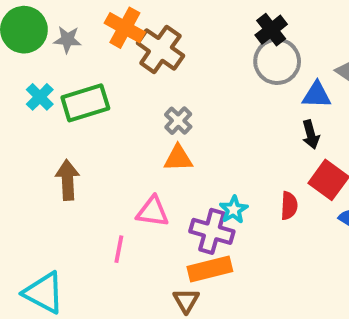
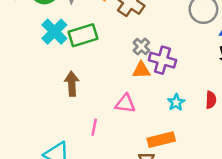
cyan cross: (40, 97) -> (54, 32), size x1.5
purple cross: (212, 231) -> (162, 60), moved
pink line: (119, 249) -> (94, 127), moved

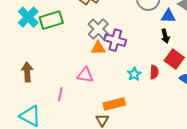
gray cross: (141, 46) -> (98, 29), size x1.5
brown arrow: (72, 84) -> (27, 72), moved
cyan star: (176, 102) -> (134, 74), moved

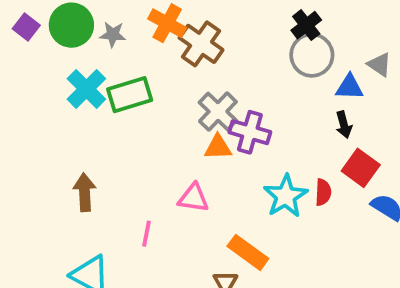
cyan star: (134, 74) -> (286, 196), size x1.6
orange rectangle: (114, 104) -> (248, 252), turned 50

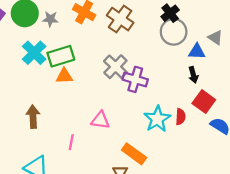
brown cross: (201, 44) -> (120, 19), moved
orange triangle: (218, 147) -> (64, 76), moved

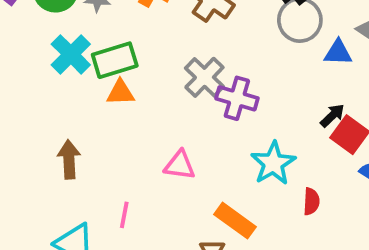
black arrow: (193, 75) -> (332, 116), moved, turned -119
red semicircle: (181, 117) -> (311, 201), moved
pink line: (71, 142) -> (124, 215), moved

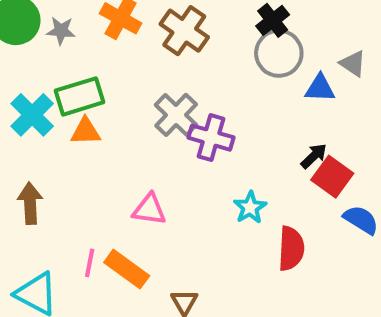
cyan cross: (71, 54) -> (32, 115), moved
cyan star: (273, 163) -> (250, 207), size x0.7
red semicircle: (311, 201) -> (291, 249), size x1.5
orange rectangle: (235, 221) -> (127, 269), moved

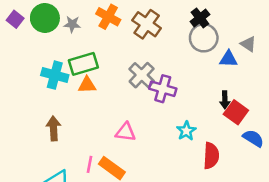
cyan cross: (32, 115) -> (55, 75), turned -30
black arrow: (314, 156) -> (225, 100), turned 133

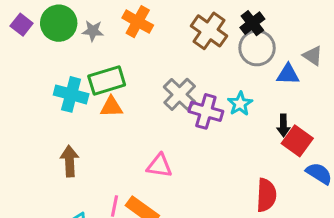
brown cross: (147, 24) -> (209, 31), moved
cyan star: (186, 131) -> (240, 104), moved

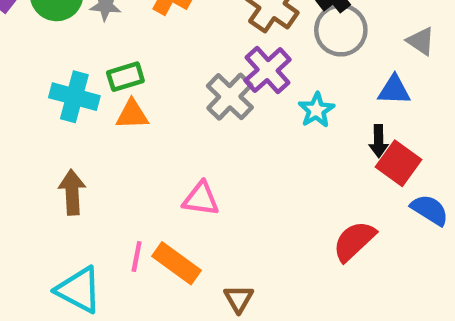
blue triangle: (288, 74) -> (394, 90), moved
green rectangle: (107, 80) -> (125, 77), size x0.7
purple cross: (206, 111) -> (268, 70), moved, turned 32
red semicircle: (266, 195) -> (354, 241), turned -136

